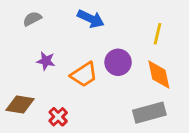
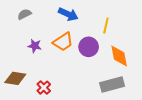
yellow line: (157, 34) -> (106, 25), moved
orange trapezoid: (84, 75) -> (63, 42), moved

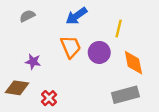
blue arrow: (68, 14) -> (76, 16), turned 120
orange trapezoid: (63, 42) -> (71, 47), turned -80
purple star: (35, 46) -> (33, 62), moved

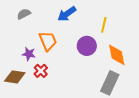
orange trapezoid: (71, 47) -> (48, 41), moved
gray rectangle: (125, 95) -> (110, 83), turned -50
red cross: (49, 98) -> (41, 71), moved

